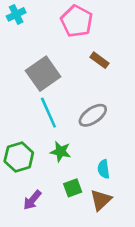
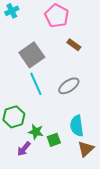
green star: (61, 152) -> (36, 132), moved
cyan semicircle: (104, 169) -> (77, 126), size x1.5
brown triangle: (101, 200) -> (86, 149), moved

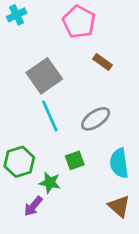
cyan semicircle: (77, 126) -> (119, 163), moved
green square: (54, 140) -> (75, 160), moved
brown triangle: (86, 149) -> (119, 206), turned -36

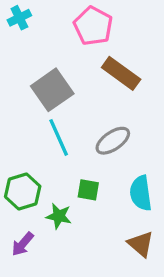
brown rectangle: (103, 62) -> (121, 73), size x1.6
green square: (75, 160) -> (88, 190), turned 30
purple arrow: (33, 206) -> (23, 244), moved

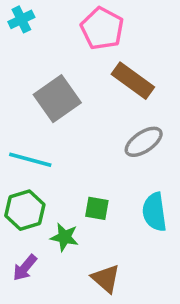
cyan line: (59, 137) -> (30, 160), moved, turned -51
gray ellipse: (113, 141) -> (144, 142), moved
brown triangle: (141, 244) -> (106, 279), moved

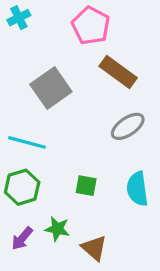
green star: (64, 237) -> (57, 229), moved

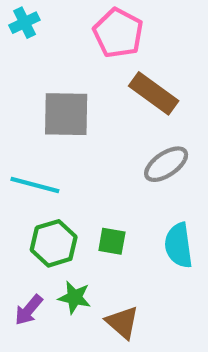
gray square: (51, 88) -> (66, 114), turned 36
green hexagon: (22, 187) -> (54, 243), moved

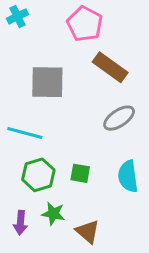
purple arrow: (29, 310) -> (20, 223), turned -35

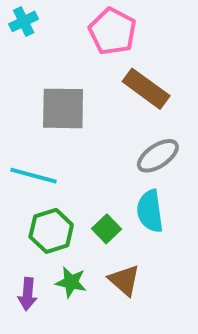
green square: (80, 173) -> (107, 229), turned 36
cyan semicircle: (128, 176) -> (150, 211), moved
brown triangle: (88, 232) -> (124, 280), moved

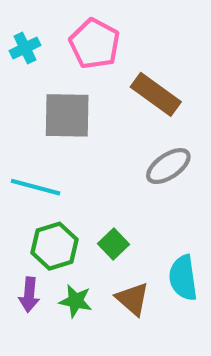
cyan cross: (24, 21) -> (25, 48), moved
pink pentagon: (112, 31) -> (95, 44), moved
cyan semicircle: (150, 211) -> (183, 278), moved
purple arrow: (28, 294) -> (29, 295), moved

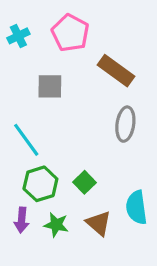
gray square: (67, 115) -> (50, 86), size x0.7
gray ellipse: (168, 166) -> (125, 124), turned -48
cyan line: (36, 187) -> (26, 140), turned 39

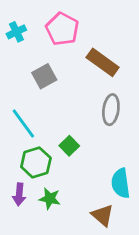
gray square: (50, 86) -> (44, 76), turned -30
green square: (84, 182) -> (69, 146), moved
brown triangle: (99, 223) -> (103, 215), moved

